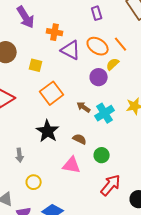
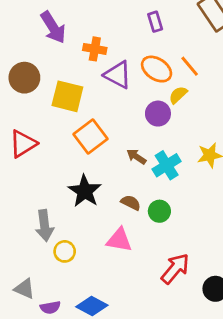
yellow square: (36, 65) -> (67, 96), size x1.6
gray arrow: (20, 155) -> (45, 226), size x1.5
green circle: (102, 155) -> (159, 211), moved
yellow circle: (34, 182) -> (65, 251), moved

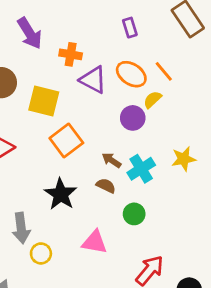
brown semicircle: (131, 203) -> (106, 186), moved

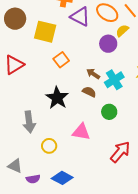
orange square: (66, 141) -> (61, 60), size x0.7
yellow circle: (41, 253) -> (49, 146), moved

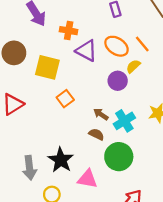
black star: (57, 98) -> (61, 160), moved
green circle: (109, 112) -> (119, 157), size x1.6

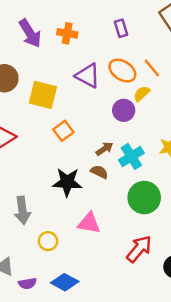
orange cross: (69, 31) -> (67, 33), moved
brown arrow: (101, 114) -> (104, 149), turned 112
green circle: (119, 157) -> (144, 198), moved
black star: (61, 160) -> (67, 182), moved, turned -30

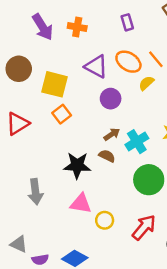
purple circle: (124, 110) -> (111, 99), moved
orange square: (63, 131) -> (62, 114), moved
pink triangle: (89, 223) -> (81, 204), moved
yellow circle: (48, 241) -> (105, 220), moved

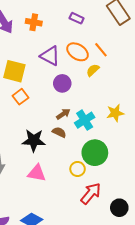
purple rectangle: (127, 22) -> (77, 18), turned -48
yellow circle: (105, 220) -> (78, 169), moved

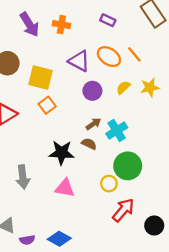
yellow semicircle: (93, 70) -> (123, 87), moved
yellow star: (115, 113) -> (150, 87), moved

